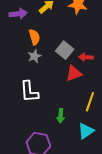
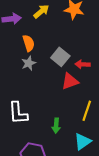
white L-shape: (29, 92) -> (18, 113), moved

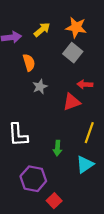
gray square: (60, 57) -> (73, 53), moved
gray star: (29, 63) -> (40, 87), moved

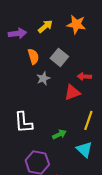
gray square: (73, 53) -> (59, 57), moved
green arrow: (57, 148) -> (59, 134), turned -120
cyan triangle: (85, 164) -> (84, 149), turned -42

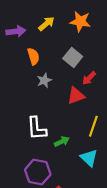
gray square: (59, 57) -> (73, 57), moved
red arrow: (84, 76) -> (89, 78), turned -48
white L-shape: (23, 122) -> (37, 128), moved

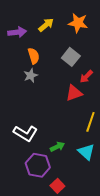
gray star: (44, 80) -> (31, 75), moved
white L-shape: (37, 128) -> (25, 133), moved, turned -55
green arrow: (62, 141) -> (57, 147), moved

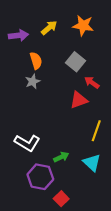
red arrow: (86, 77) -> (92, 83), turned 80

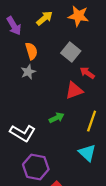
purple arrow: (18, 35) -> (14, 26), turned 66
green arrow: (61, 157) -> (57, 118), moved

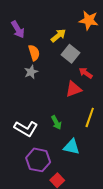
orange star: (78, 16) -> (89, 20), moved
yellow arrow: (45, 18) -> (58, 36), moved
green arrow: (57, 118) -> (56, 123), moved, turned 88
cyan triangle: (87, 153) -> (71, 147), moved, turned -30

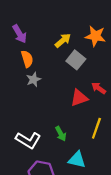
orange star: (89, 20) -> (95, 36), moved
orange semicircle: (34, 53) -> (27, 59), moved
red arrow: (86, 73) -> (99, 88), moved

